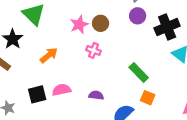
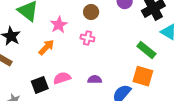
pink star: (79, 25) -> (59, 25), moved
green rectangle: (139, 72) -> (146, 50), moved
orange square: (148, 98) -> (143, 76), size x1.5

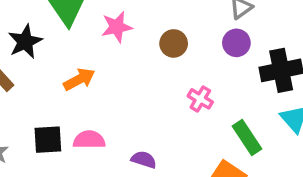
pink star: (59, 25) -> (117, 27), moved
pink cross: (87, 38) -> (200, 99), moved

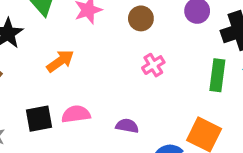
pink cross: (200, 99) -> (153, 65), moved, turned 35
green rectangle: (247, 137) -> (217, 75), moved, turned 48

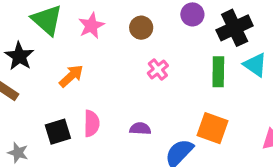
pink semicircle: (76, 114) -> (92, 123), turned 105

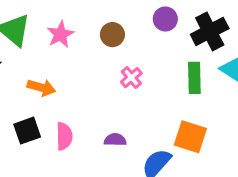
orange arrow: (71, 76) -> (41, 88), turned 60
black square: (58, 132) -> (27, 131), moved

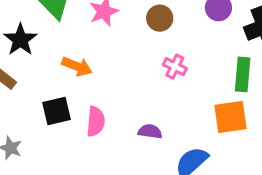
pink cross: (131, 78) -> (175, 67), turned -30
orange square: (190, 137) -> (231, 117), moved, turned -32

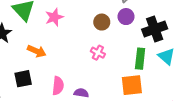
brown circle: (160, 18) -> (102, 22), moved
pink semicircle: (96, 121) -> (58, 86), moved

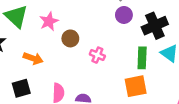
brown circle: (102, 22) -> (70, 38), moved

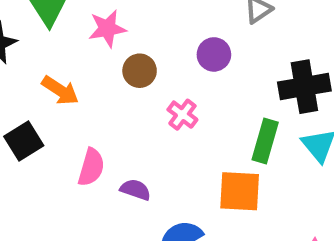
purple circle: (124, 15) -> (214, 54), moved
black square: (21, 88) -> (24, 141), turned -30

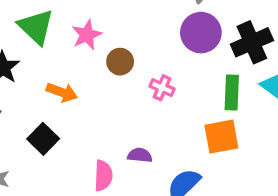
purple circle: (214, 54) -> (201, 33), moved, size x1.5
pink semicircle: (91, 167) -> (103, 176), moved

